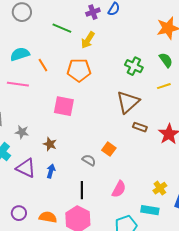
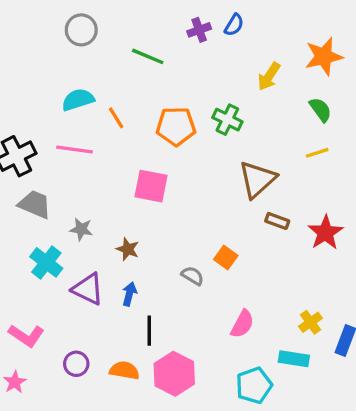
yellow arrow: (88, 40) -> (269, 76), moved
green cross: (134, 66) -> (227, 120), moved
black line: (82, 190) -> (149, 331), moved

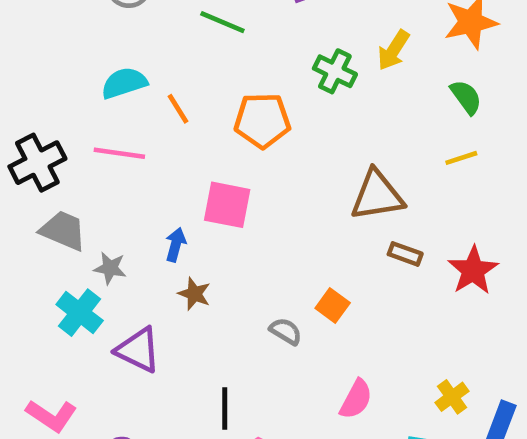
green cross: (227, 120) -> (335, 71), moved
brown triangle: (257, 179) -> (377, 195), turned 33
gray star: (81, 229) -> (110, 268), moved
blue arrow: (129, 294) -> (176, 245), moved

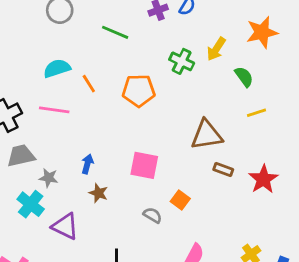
green semicircle: (466, 97) -> (244, 77), moved
pink square: (227, 205) -> (144, 165), moved
gray trapezoid: (63, 231) -> (21, 156), turned -36

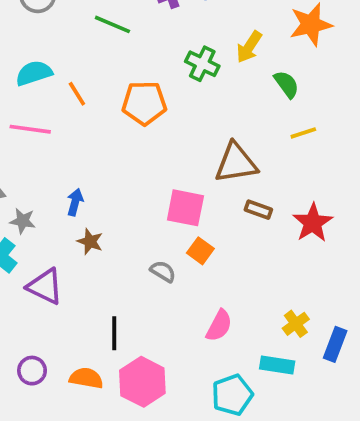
pink square: (144, 165) -> (185, 208), moved

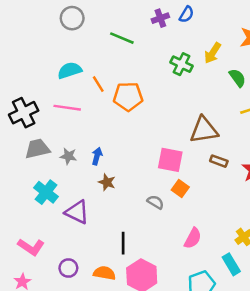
orange pentagon: (144, 103) -> (128, 96), moved
gray star: (23, 221) -> (68, 156), moved
cyan rectangle: (277, 365) -> (231, 264), turned 50

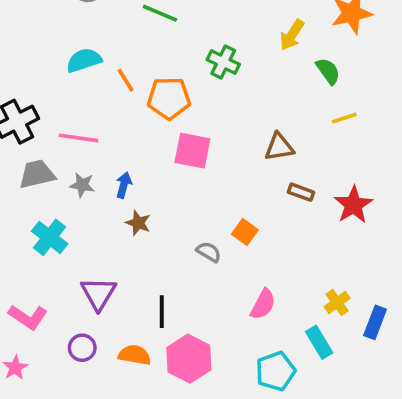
green cross: (182, 64) -> (223, 62), moved
pink line: (67, 108) -> (79, 138), moved
brown triangle: (204, 130) -> (279, 147), size x0.7
pink square: (170, 160) -> (192, 151), moved
purple triangle: (77, 212) -> (98, 293), moved, turned 35

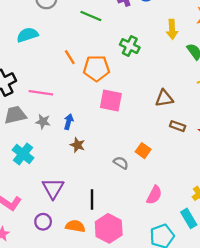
yellow arrow: (292, 35) -> (172, 29), turned -36
cyan semicircle: (84, 60) -> (27, 35), moved

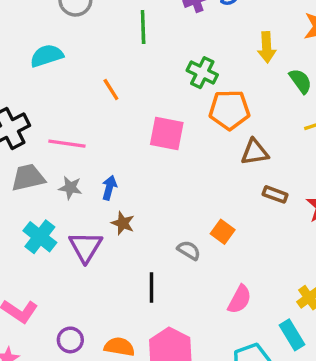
green line: (91, 16) -> (143, 27), turned 65
orange pentagon: (96, 68) -> (229, 110), moved
pink square: (111, 101) -> (167, 134), moved
purple triangle: (53, 188) -> (86, 247), moved
black line: (92, 200) -> (152, 287), moved

